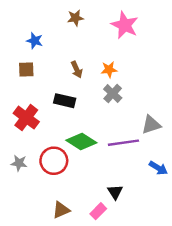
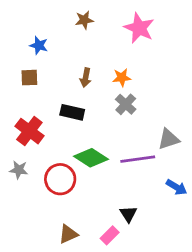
brown arrow: (77, 70) -> (86, 78), turned 35
gray star: (19, 163) -> (19, 170), moved

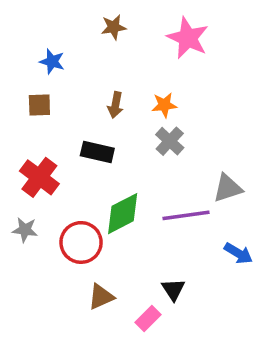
green diamond: (91, 158) -> (123, 214), turned -60
brown triangle: (68, 234) -> (101, 297), moved

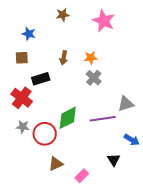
black rectangle: (97, 152) -> (41, 79), moved, turned -30
gray star: (25, 230) -> (23, 127), moved
black triangle: (173, 290) -> (114, 160), moved

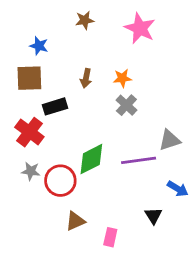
brown square: (22, 58) -> (29, 78), size x1.5
pink rectangle: (82, 176) -> (110, 237), turned -32

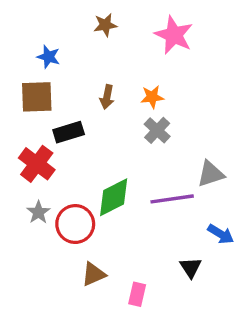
gray star: (31, 171) -> (38, 212), turned 30

